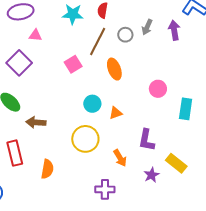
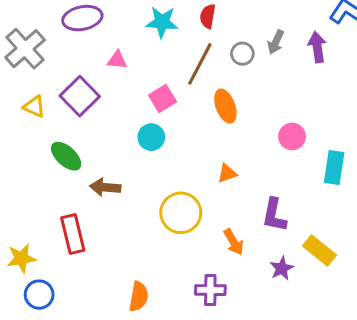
pink triangle: (35, 35) -> (117, 60), moved
cyan circle: (92, 104) -> (151, 137), moved
orange semicircle: (47, 169) -> (139, 297), moved

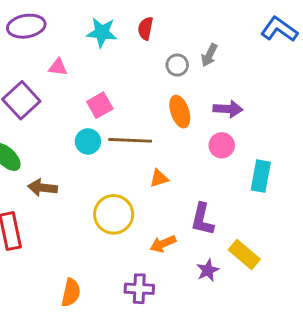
purple arrow: (317, 47) -> (228, 109), moved, turned 100
brown line: (200, 64) -> (130, 140), moved, turned 63
orange ellipse: (225, 106) -> (180, 112), moved
orange arrow: (234, 242) -> (163, 244), turned 95

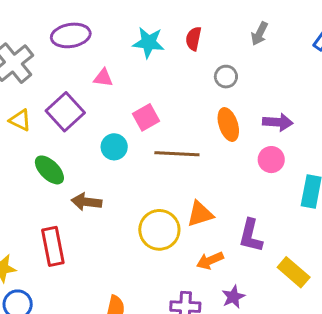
gray arrow: (209, 55) -> (260, 34), moved
cyan circle: (88, 141) -> (114, 147), moved
orange triangle: (159, 178) -> (200, 214), moved, size x1.4
purple star: (208, 270) -> (233, 297), moved

